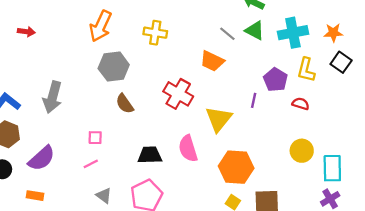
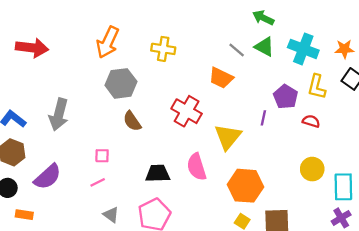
red arrow: (26, 32) -> (32, 48), size x1.8
cyan cross: (293, 33) -> (303, 49), turned 32
orange rectangle: (35, 196) -> (24, 215), moved

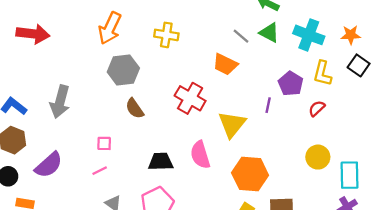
red semicircle: (311, 121) -> (317, 108), turned -60

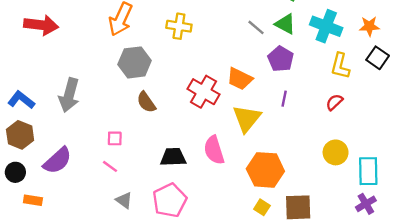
orange trapezoid: (225, 64) -> (240, 79), moved
purple pentagon: (291, 84) -> (281, 59), moved
pink line: (100, 171) -> (110, 166), turned 63

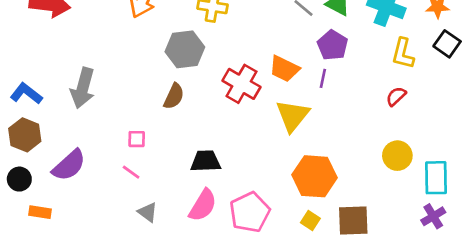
gray hexagon: (135, 62) -> (185, 49), moved
purple line: (284, 99) -> (323, 78), moved
brown semicircle: (146, 102) -> (174, 96), turned -120
pink semicircle: (214, 150) -> (203, 205), moved, turned -132
pink pentagon: (170, 200) -> (250, 212), moved

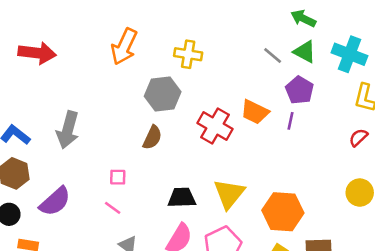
yellow triangle: (293, 116) -> (229, 194), moved

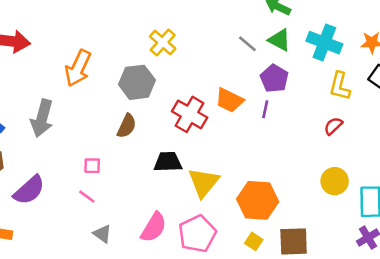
orange arrow: (124, 47) -> (78, 68), moved
yellow cross: (188, 54) -> (163, 43), turned 32
black trapezoid: (182, 198) -> (168, 162), moved

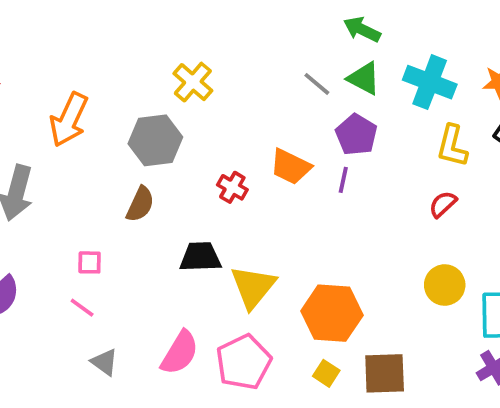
red cross: (190, 114) -> (232, 187), size x0.6

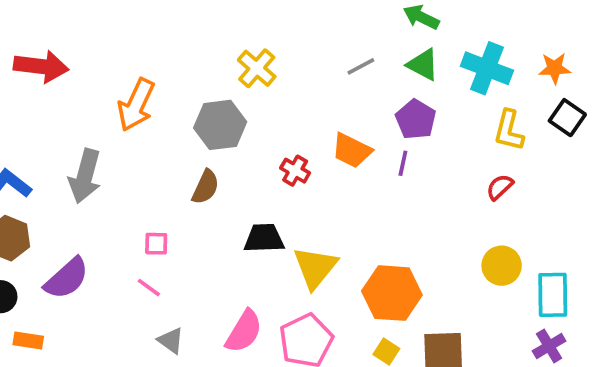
gray line: (317, 84) -> (361, 66), moved, turned -68

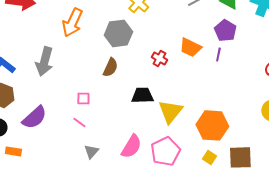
gray triangle: (171, 341) -> (91, 151), turned 35

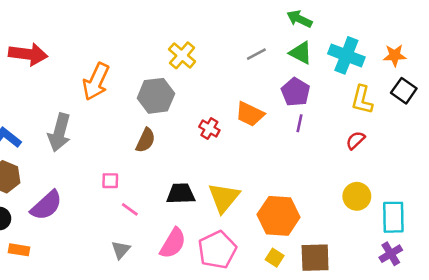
purple line: (218, 54) -> (299, 123), moved
black trapezoid: (142, 95) -> (181, 194), moved
pink line: (79, 122) -> (130, 209), moved

